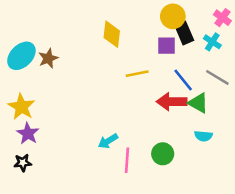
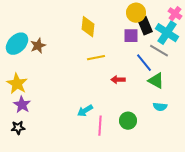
cyan cross: (212, 42) -> (167, 33), size x1.6
yellow line: (137, 74) -> (96, 58), moved
gray line: (217, 77) -> (159, 51), moved
red arrow: (172, 102) -> (118, 80), moved, size x0.6

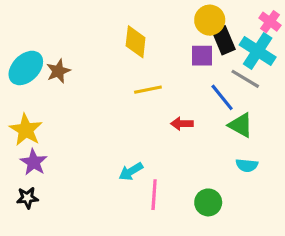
green circle: (128, 121) -> (208, 202), moved

